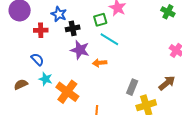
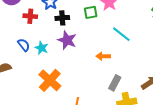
cyan line: (109, 39) -> (121, 34), moved
orange arrow: (100, 63) -> (103, 56), moved
cyan star: (46, 79) -> (42, 48), moved

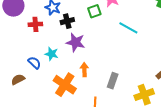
blue semicircle: (24, 45) -> (34, 63), moved
orange arrow: (103, 56) -> (84, 70), moved, turned 96
gray rectangle: (115, 83) -> (113, 81), moved

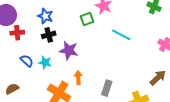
black cross: (67, 21) -> (49, 35), moved
red cross: (35, 24) -> (17, 33), moved
blue semicircle: (34, 63) -> (27, 61), moved

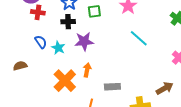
green square: (87, 19) -> (94, 11), moved
purple star: (69, 50) -> (84, 41), turned -30
gray rectangle: (107, 88) -> (112, 87), turned 56

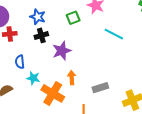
green square: (94, 11) -> (73, 18), moved
blue semicircle: (41, 42) -> (20, 62), turned -136
cyan star: (58, 48) -> (33, 78), moved

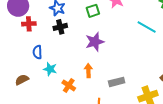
cyan line: (114, 34) -> (147, 27), moved
purple star: (62, 51) -> (95, 42), moved
orange cross: (53, 93) -> (69, 85), size x0.6

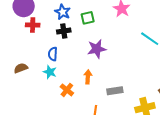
green square: (93, 11) -> (88, 18), moved
blue semicircle: (37, 52) -> (53, 54), moved
brown semicircle: (22, 80) -> (21, 68), moved

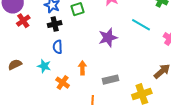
red cross: (33, 25) -> (23, 21), turned -32
purple star: (97, 49) -> (108, 38), moved
blue semicircle: (53, 54) -> (58, 47), moved

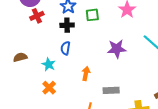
orange cross: (63, 83) -> (49, 88), moved

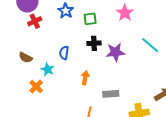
black cross: (67, 25) -> (94, 43), moved
brown semicircle: (20, 57) -> (26, 58), moved, turned -136
orange cross: (49, 88) -> (36, 87), moved

